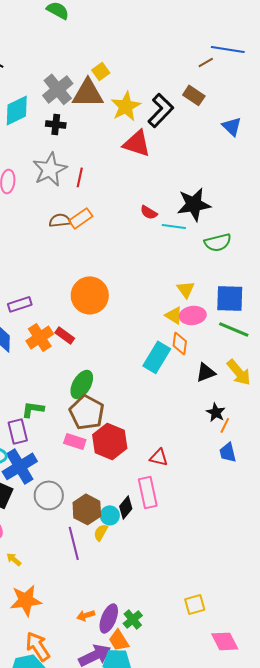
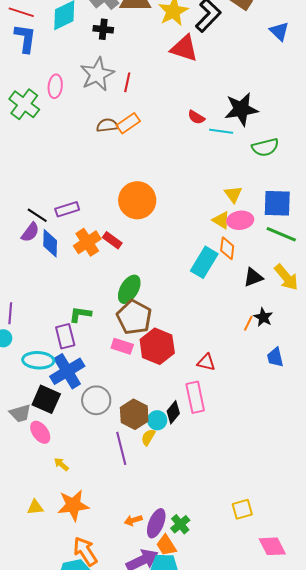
orange line: (225, 425) -> (248, 323), moved

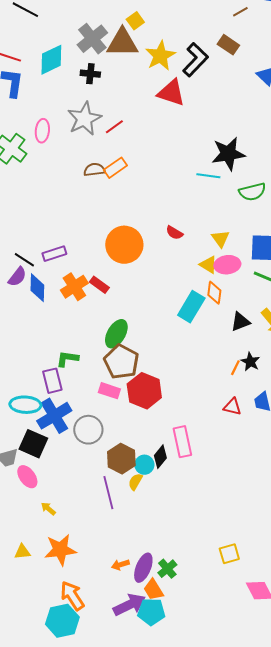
red line: (127, 82) -> (114, 127), turned 42
red semicircle: (196, 117) -> (174, 233), moved
red triangle: (206, 362) -> (232, 407), moved
gray circle: (96, 400) -> (88, 430), moved

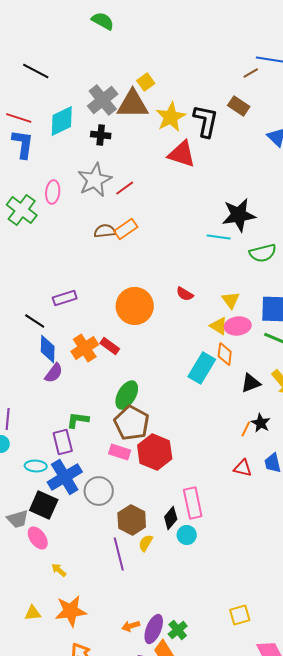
black L-shape: (195, 60) -> (206, 121), turned -32
purple rectangle: (54, 254) -> (65, 298), moved
purple semicircle: (17, 277) -> (54, 373), moved
cyan ellipse: (25, 405) -> (36, 466), size x0.7
cyan circle: (144, 465) -> (187, 535), moved

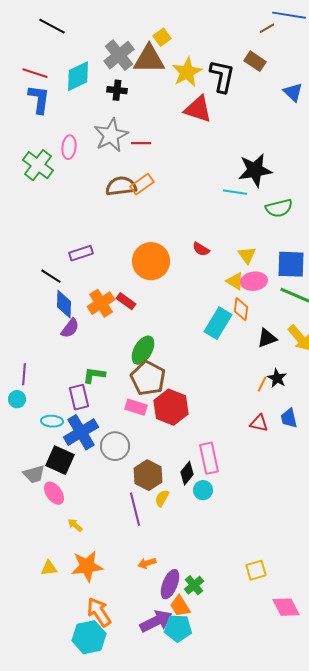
red line: (125, 188) -> (141, 143), turned 36
brown semicircle: (105, 231) -> (121, 186), size x1.4
orange arrow: (131, 626) -> (147, 563), moved

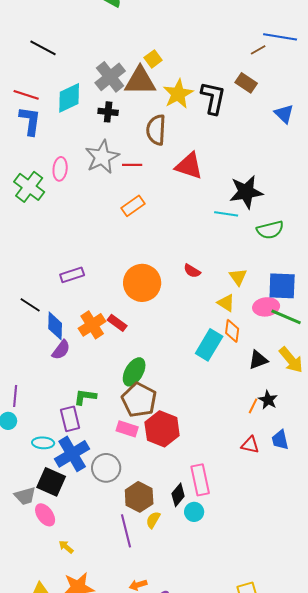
red triangle: (198, 109) -> (189, 166), moved
brown semicircle: (121, 186) -> (156, 130), moved, turned -80
black line: (51, 276) -> (30, 305), moved
pink ellipse: (254, 281) -> (266, 307), moved

